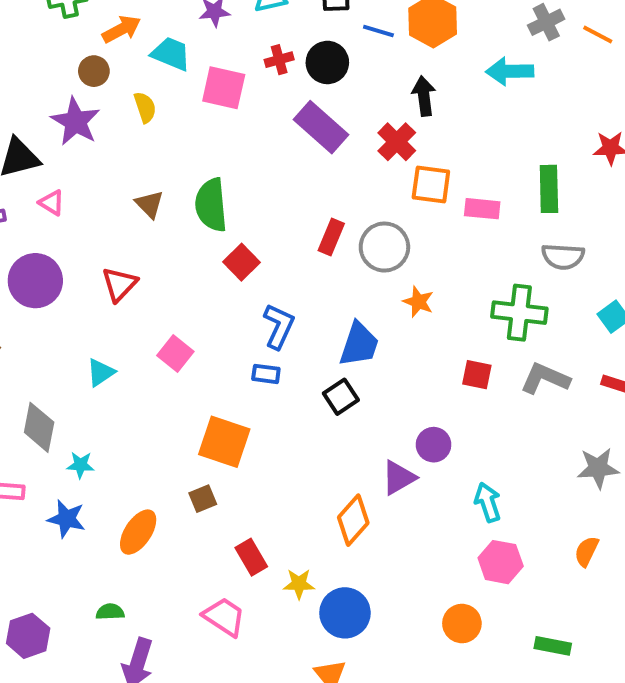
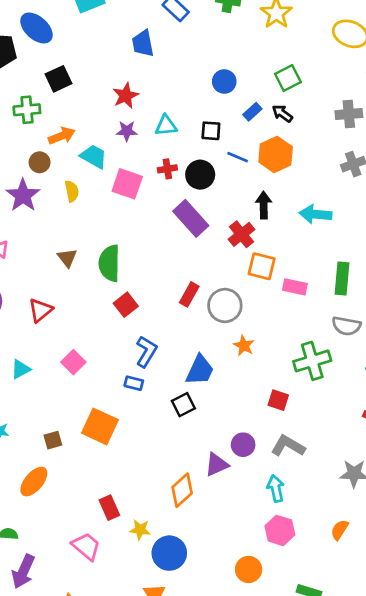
cyan arrow: (510, 71) -> (316, 214), moved
green cross: (519, 313) -> (312, 361), turned -30
gray L-shape: (545, 378) -> (288, 446), moved
brown square: (203, 499) -> (53, 440), moved

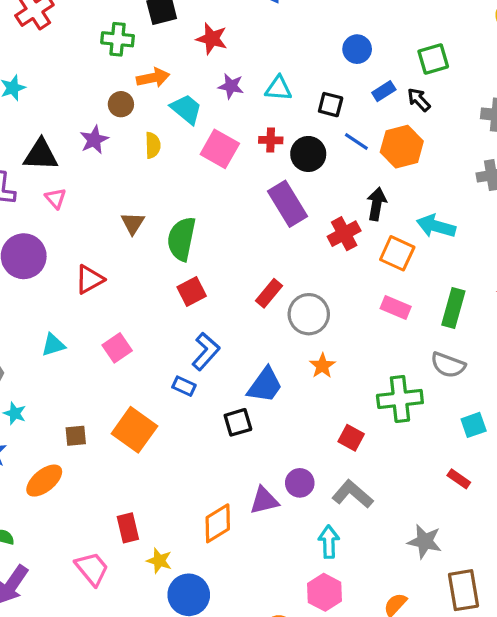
red star: (126, 96) -> (212, 39), moved, turned 30
purple star: (23, 195) -> (94, 140), size x0.7
orange square: (262, 266) -> (397, 253), moved

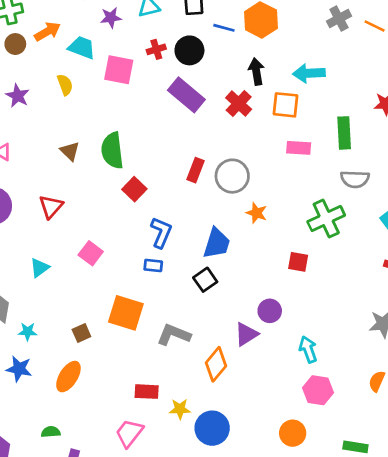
brown circle: (121, 104) -> (15, 44), moved
gray L-shape: (353, 494) -> (174, 335), moved
red rectangle: (128, 528) -> (147, 392), turned -55
pink trapezoid: (92, 569) -> (129, 433), turned -84

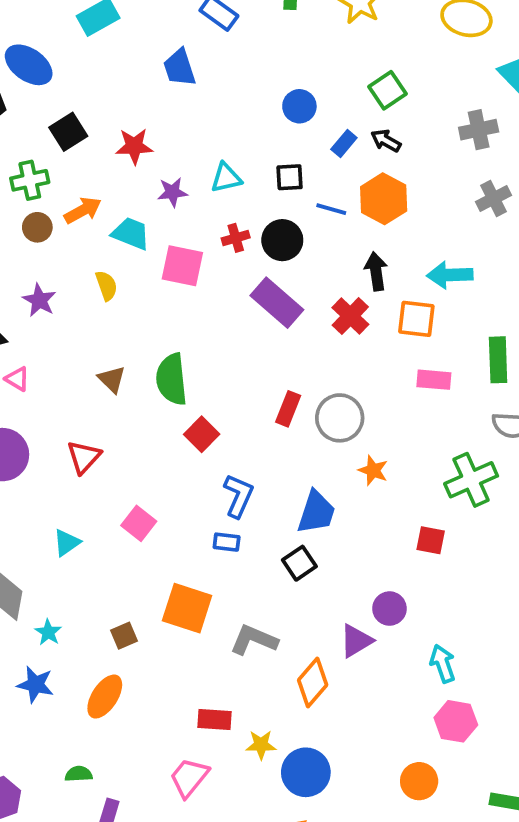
cyan star: (28, 332) -> (48, 632), turned 30

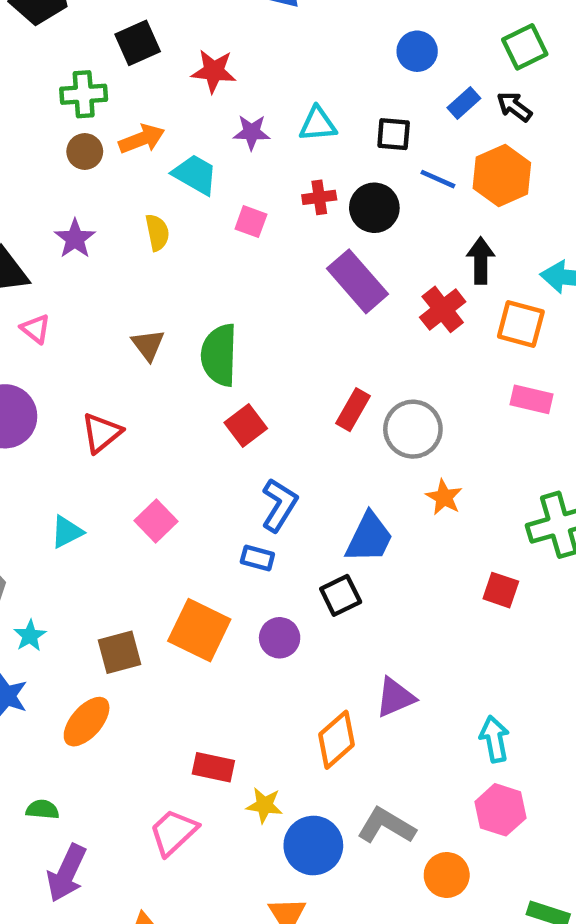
pink square: (182, 266) -> (251, 222), size x0.6
purple circle: (389, 609) -> (280, 638), moved
brown square: (124, 636) -> (120, 652), size x1.4
gray L-shape: (254, 640) -> (386, 826), moved

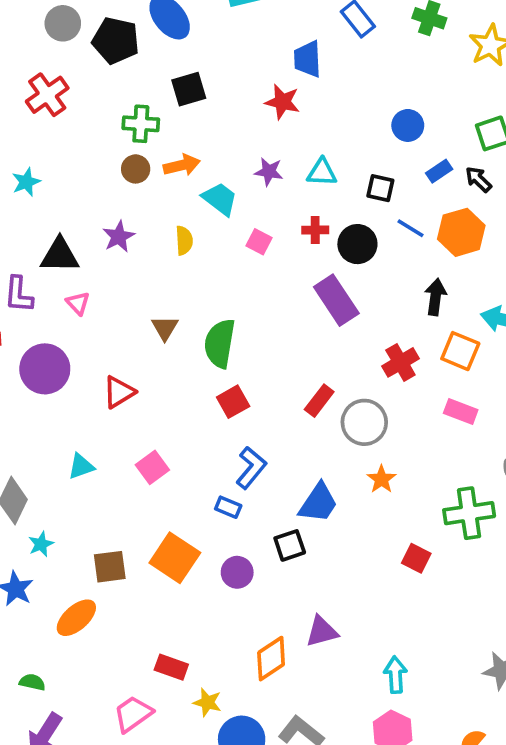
red star: (214, 71) -> (282, 102), moved
red cross: (443, 309) -> (400, 362), moved

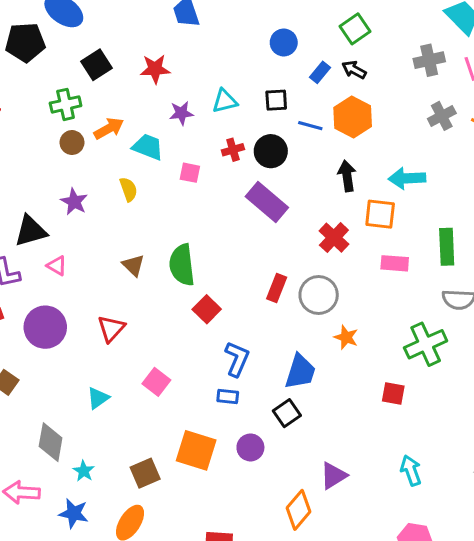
red star: (282, 102) -> (155, 69), moved
cyan arrow: (395, 675) -> (411, 470), moved

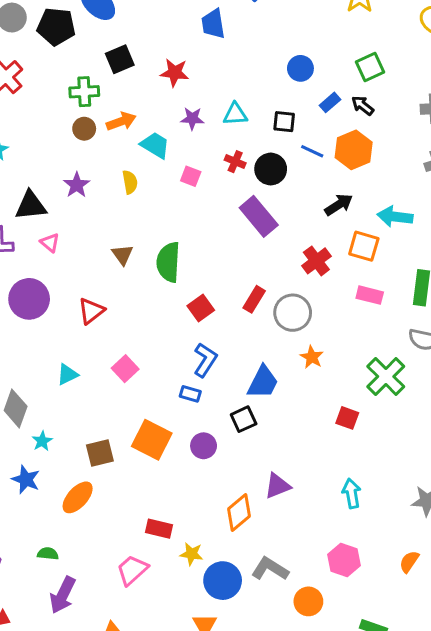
red cross: (233, 150) -> (235, 162), turned 30
black arrow: (347, 176) -> (339, 205), turned 56
red square: (207, 309) -> (201, 308), moved
green cross: (426, 344) -> (386, 377), turned -30

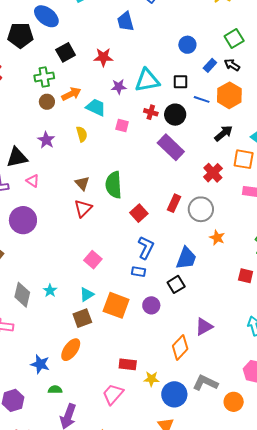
cyan triangle: (235, 114) -> (147, 80), size x1.5
red triangle: (91, 311) -> (83, 208), moved
cyan triangle: (67, 374) -> (87, 295), moved
cyan star: (42, 441) -> (50, 291), moved
blue star: (26, 480) -> (40, 364), moved

